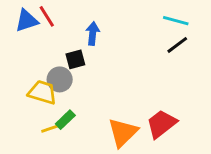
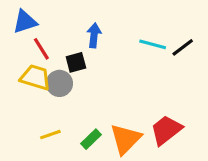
red line: (47, 16) -> (41, 49), moved
cyan line: (176, 21) -> (153, 44), moved
yellow trapezoid: (42, 92) -> (35, 77), moved
green rectangle: (65, 120) -> (91, 139), moved

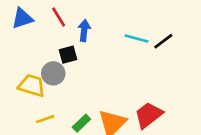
red line: (41, 49) -> (59, 17), moved
yellow trapezoid: (35, 77) -> (32, 86), moved

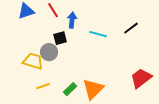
cyan line: (136, 39) -> (98, 34), moved
red trapezoid: (149, 115) -> (141, 78), moved

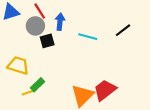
gray circle: (49, 52) -> (35, 26), moved
red trapezoid: (141, 78) -> (105, 90), moved
green rectangle: (70, 89) -> (38, 85), moved

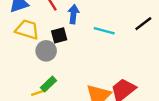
gray circle: (35, 26) -> (46, 51), moved
yellow trapezoid: (18, 65) -> (27, 30), moved

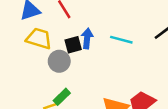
blue arrow: (73, 14) -> (87, 38), moved

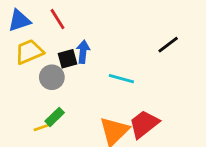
yellow trapezoid: (39, 38) -> (29, 52), turned -40
cyan line: (121, 40) -> (121, 79), moved

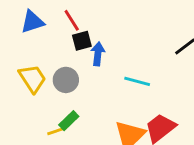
yellow trapezoid: (29, 52) -> (32, 78), moved, turned 80
black square: (67, 59) -> (82, 41), moved

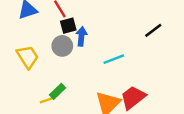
gray circle: (66, 80) -> (62, 46), moved
cyan line: (137, 81) -> (114, 59), turned -36

